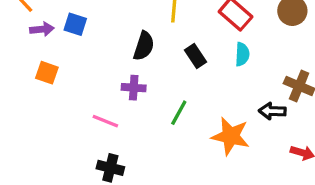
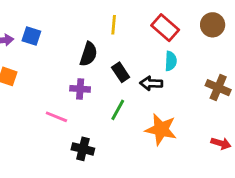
black rectangle: (195, 56) -> (121, 72), moved
black arrow: (272, 111) -> (151, 83), moved
black cross: (110, 168) -> (83, 149), moved

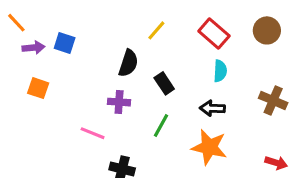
yellow line: (114, 25) -> (156, 30), turned 36
black arrow: (151, 83) -> (212, 108), moved

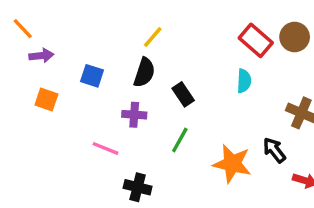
yellow line: (156, 30) -> (153, 37), moved
red rectangle: (214, 34) -> (256, 40), moved
blue square: (65, 43) -> (92, 76), moved
black arrow: (212, 108) -> (274, 150), moved, turned 50

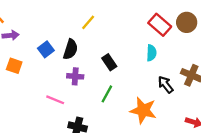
black semicircle: (144, 72) -> (70, 49), moved
blue square: (92, 76) -> (46, 49), turned 35
black arrow: (274, 150) -> (166, 85), moved

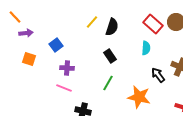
black semicircle: (70, 49) -> (112, 27), moved
purple cross: (75, 76) -> (67, 68), moved

